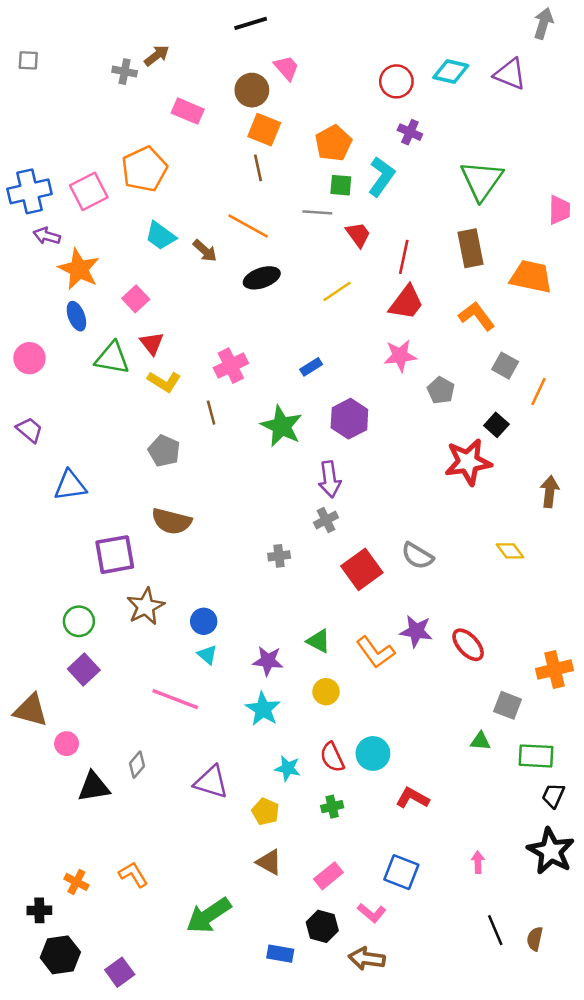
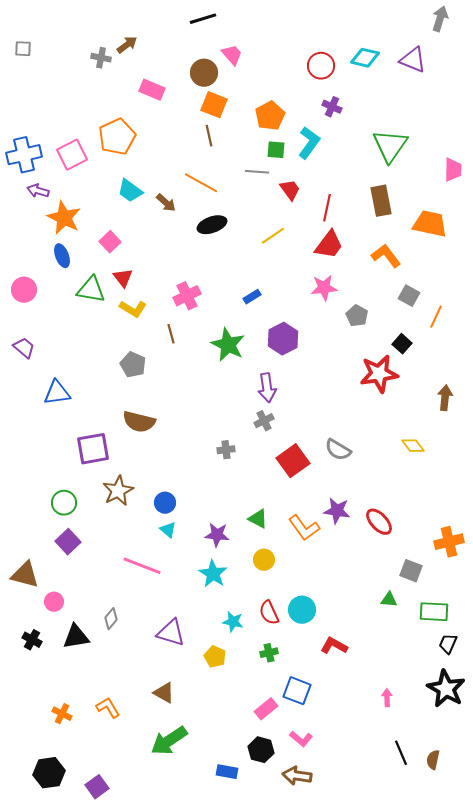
brown triangle: (269, 862) -> (164, 693), moved
blue square: (401, 872) -> (297, 691), moved
black cross: (39, 910) -> (32, 640), moved, turned 30

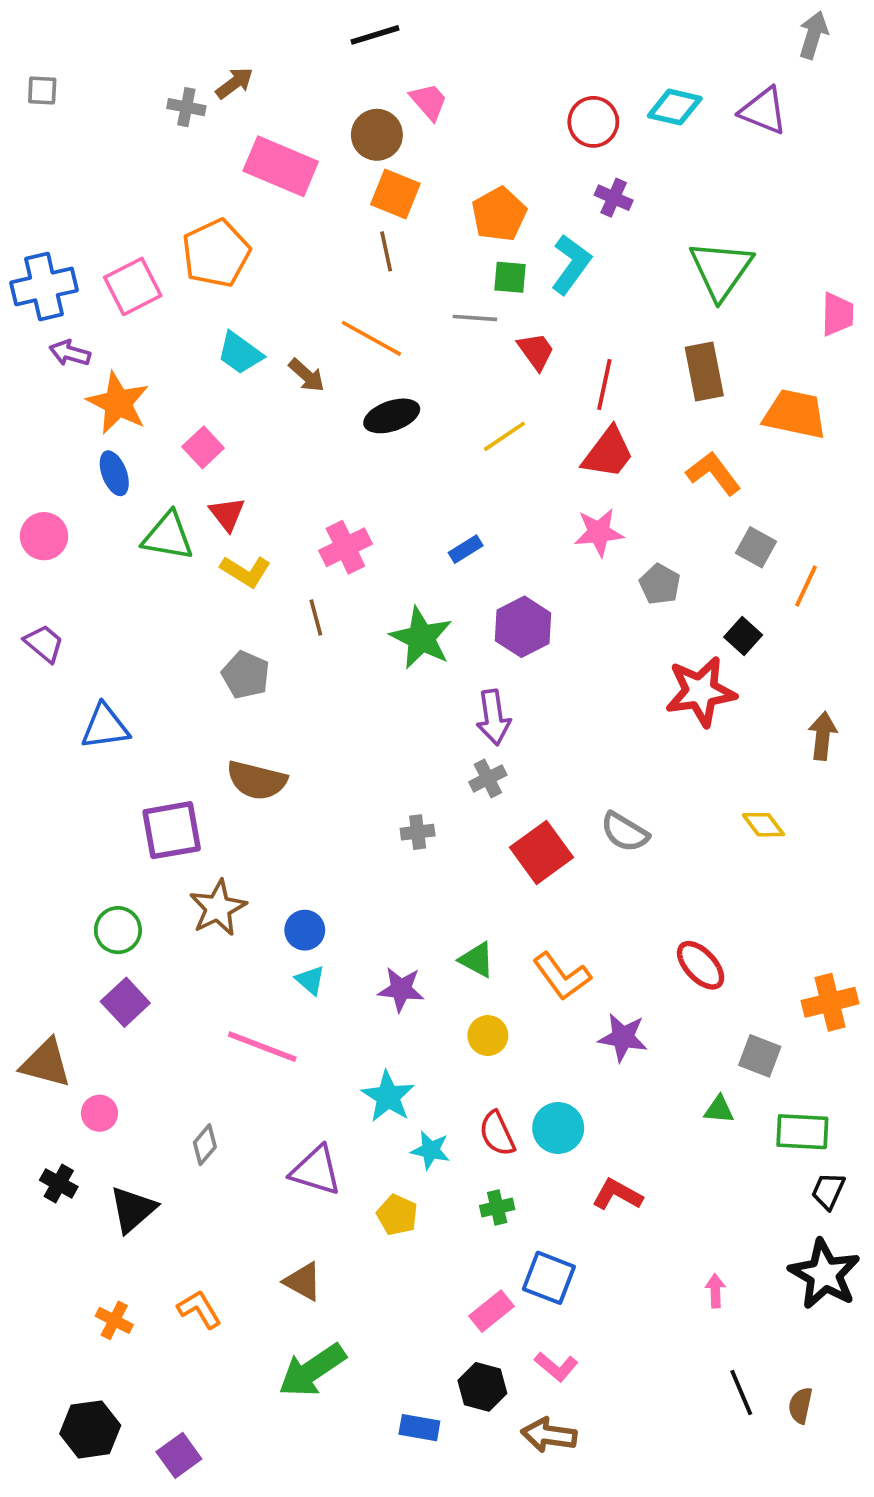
pink rectangle: (152, 90) -> (281, 166), size x1.5
purple star: (337, 511) -> (623, 1037), moved
cyan star: (213, 574) -> (388, 1097), moved
black triangle: (76, 637) -> (133, 1209), moved, turned -32

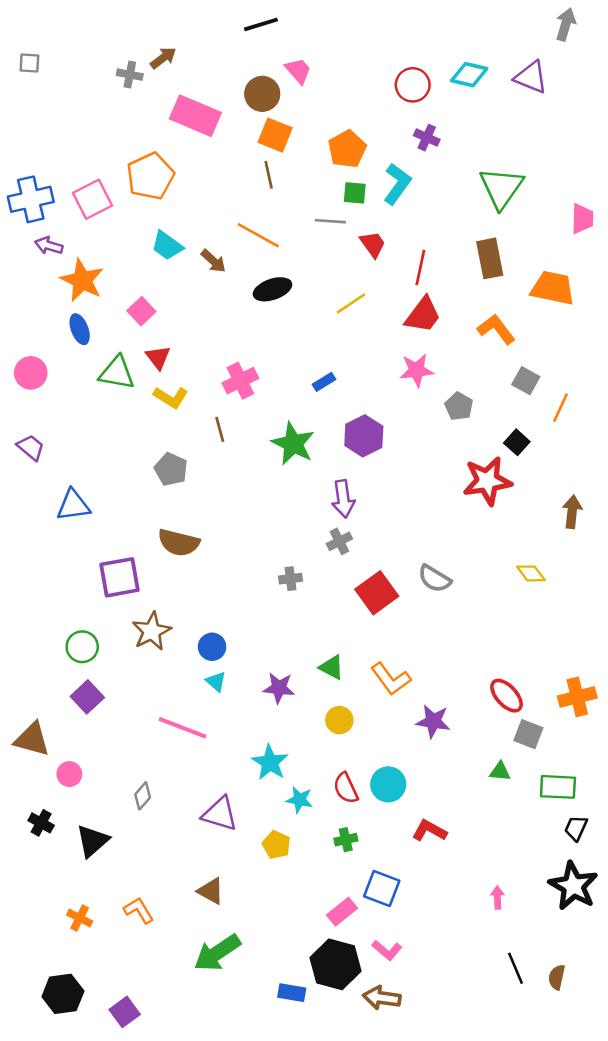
red ellipse: (701, 965) -> (507, 696), moved
black hexagon: (482, 1387) -> (336, 964), size x1.5

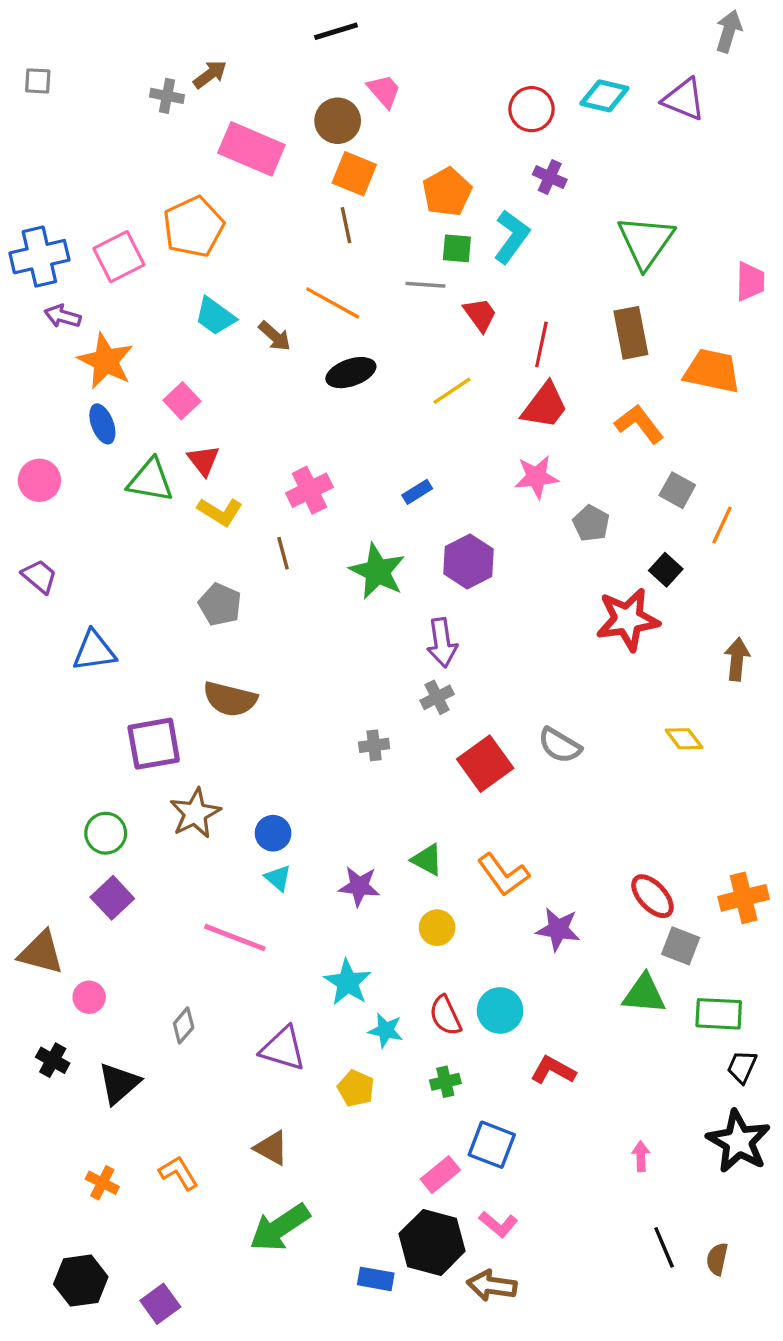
green triangle: (500, 771) -> (644, 994), size x1.6

